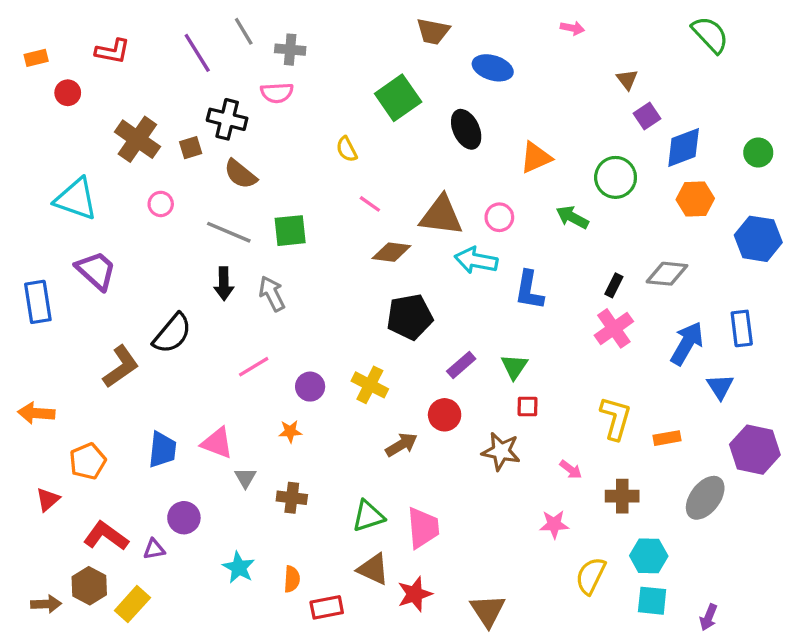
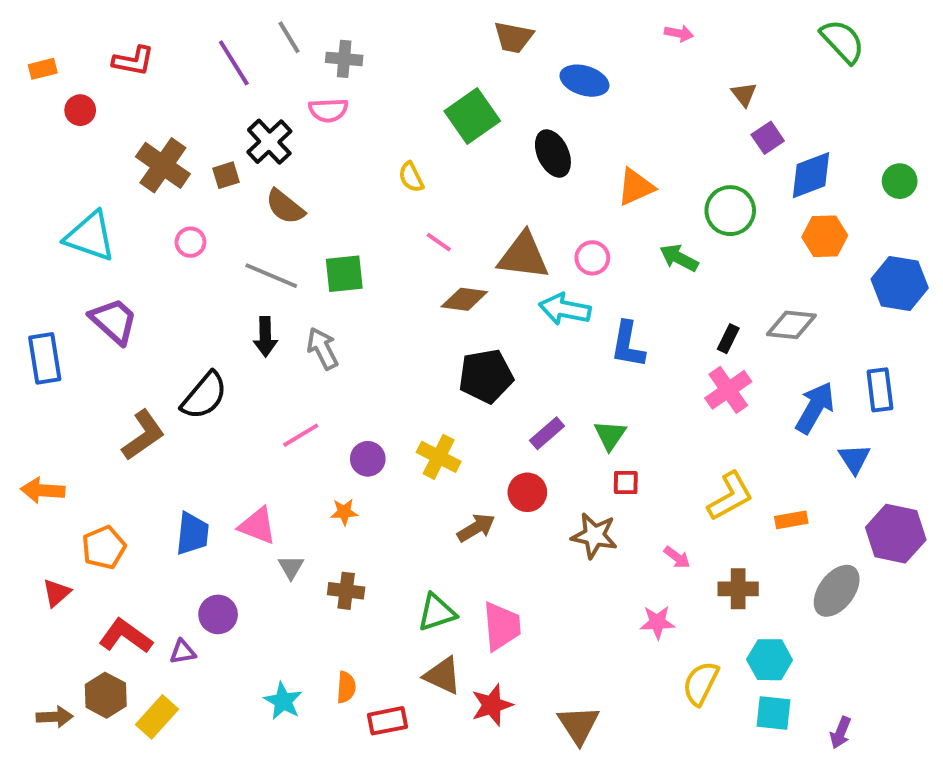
black cross: (227, 119) -> (269, 142), turned 33
yellow L-shape: (616, 418) -> (730, 496), turned 45
cyan star: (239, 568) -> (283, 701), moved

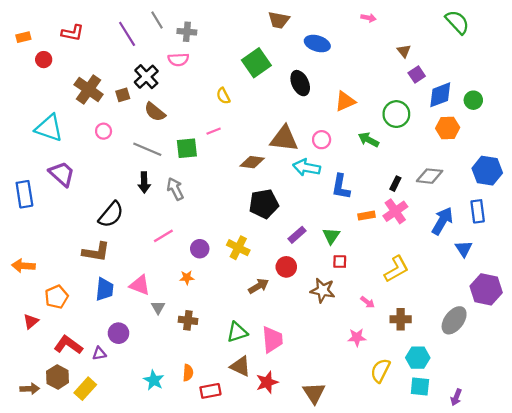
green circle: (900, 181) -> (473, 100), moved
pink line: (439, 242) -> (214, 131), moved, turned -56
blue hexagon: (900, 283) -> (487, 171), moved
brown L-shape: (143, 435) -> (96, 252), moved, turned 44
orange rectangle: (791, 520) -> (366, 216), moved

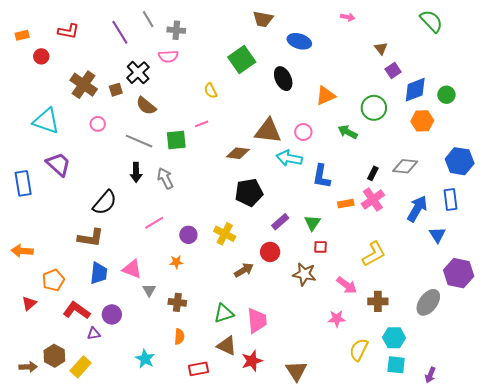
pink arrow: (368, 302) -> (347, 285), size x1.5
red L-shape: (68, 345) -> (77, 310), moved
orange semicircle: (188, 373) -> (179, 337), moved

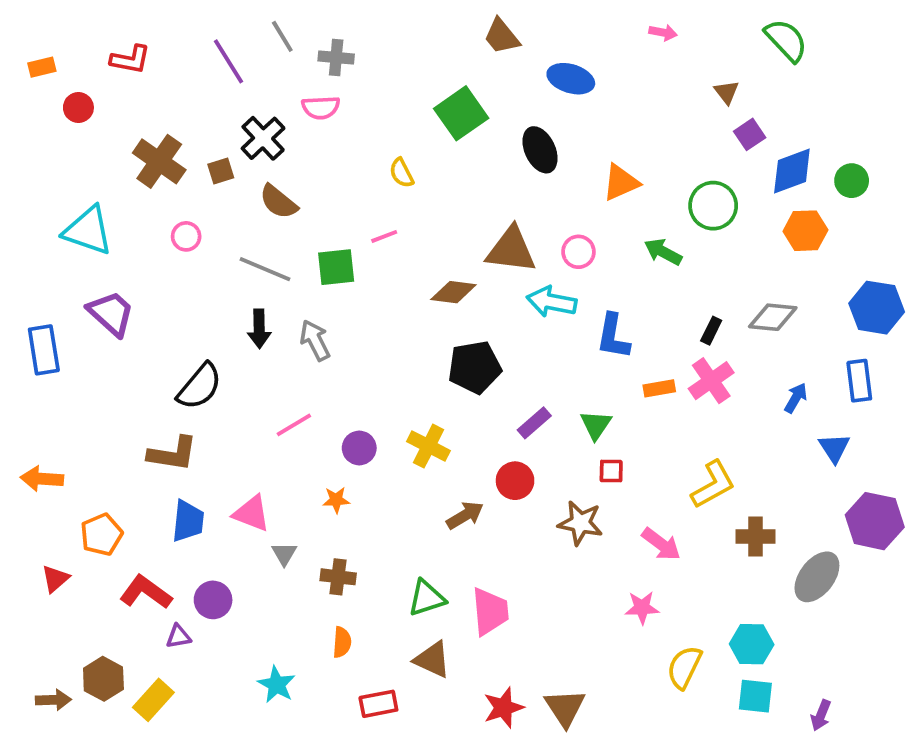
brown trapezoid: (263, 19) -> (502, 36), turned 40
green semicircle: (431, 21) -> (786, 40), moved
blue arrow: (417, 209) -> (796, 398), size x0.6
brown cross: (378, 301) -> (755, 536), moved
red star: (252, 361) -> (503, 708), moved

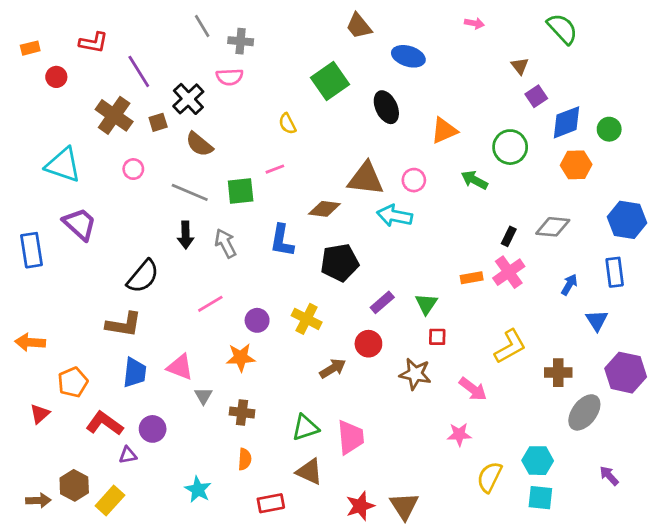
purple line: (228, 61) -> (139, 71), moved
blue L-shape: (613, 336) -> (282, 241), moved
orange star: (336, 500) -> (241, 357), size x1.5
brown cross: (755, 536) -> (558, 373), moved
purple arrow: (821, 715) -> (609, 476), moved, turned 115

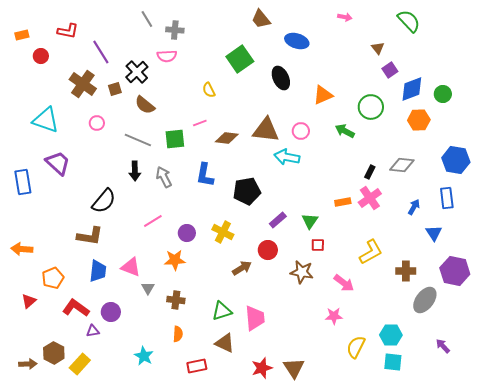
brown diamond: (324, 209) -> (227, 138), moved

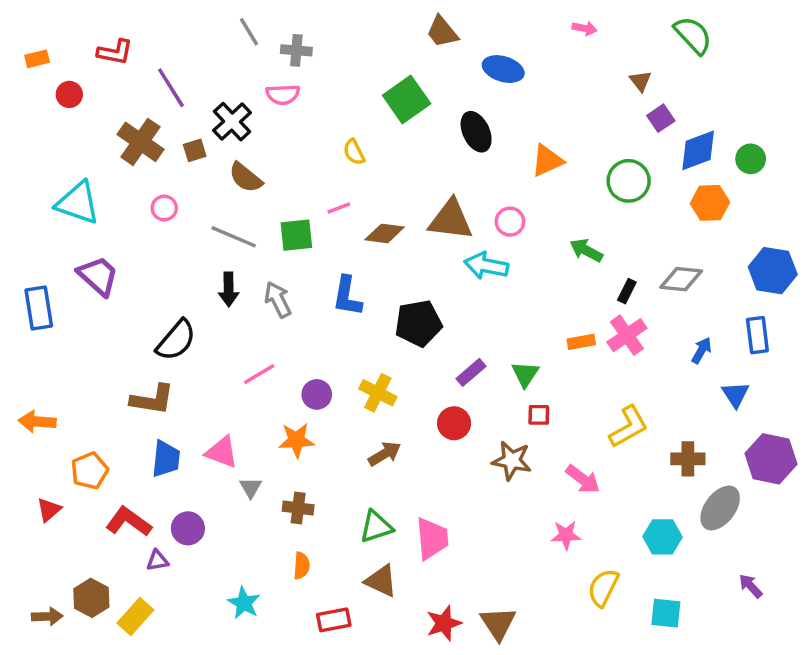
green arrow: (345, 131) -> (586, 250), moved
brown arrow: (242, 268) -> (385, 454), moved
cyan hexagon: (391, 335) -> (663, 537), moved

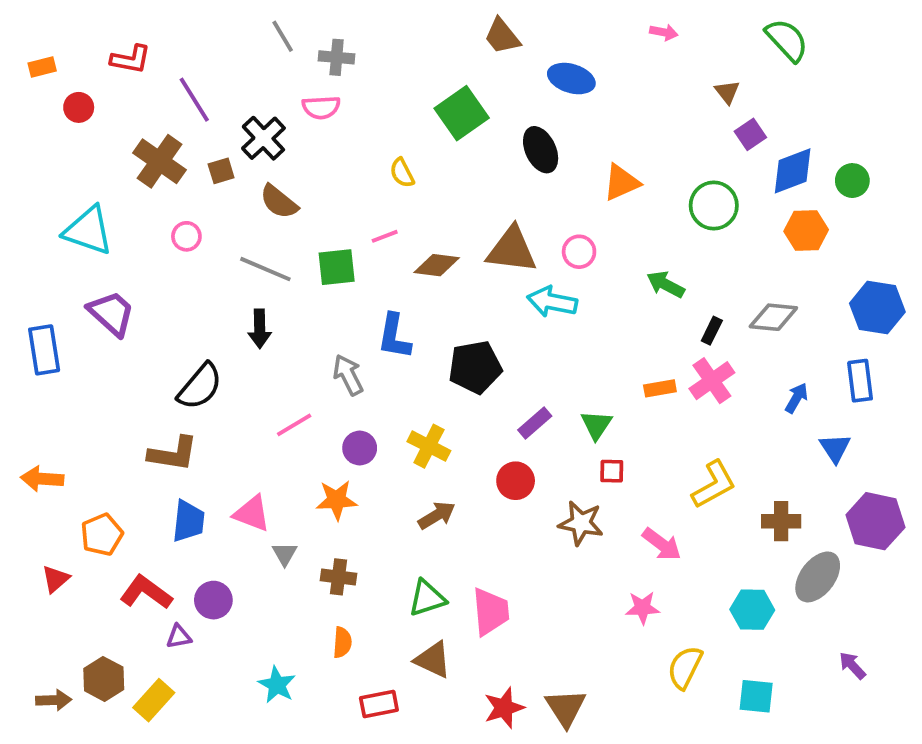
gray arrow: (278, 300) -> (348, 375), moved

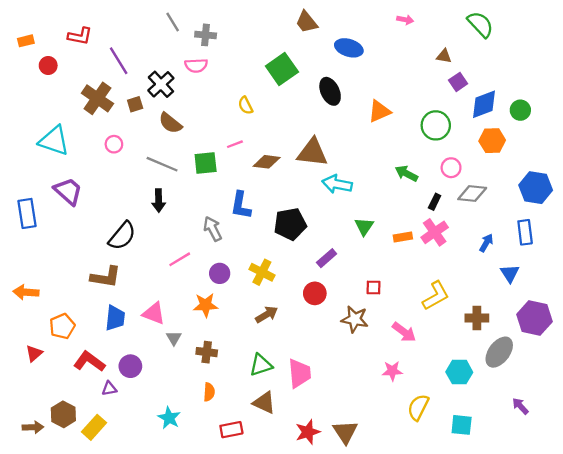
brown triangle: (727, 92) -> (444, 56), turned -42
pink circle: (579, 252) -> (451, 168), moved
green triangle: (596, 425) -> (364, 226), moved

